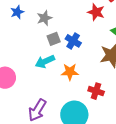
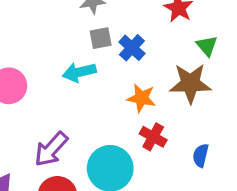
orange star: (70, 72) -> (141, 98), moved

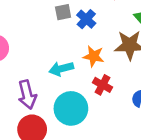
cyan arrow: (79, 72) -> (61, 69), moved
purple arrow: (51, 149) -> (27, 95), turned -56

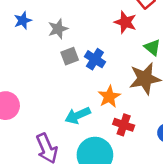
orange star: (94, 56) -> (109, 97), turned -30

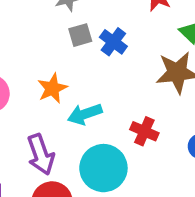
orange star: (109, 97) -> (52, 88), moved

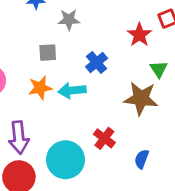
gray square: (80, 35) -> (48, 53), moved
cyan arrow: (85, 114) -> (72, 91), moved

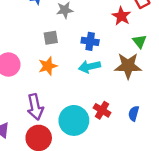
blue cross: (97, 62) -> (90, 41), turned -35
cyan arrow: (72, 91) -> (90, 67), moved
red cross: (104, 138) -> (102, 110), moved

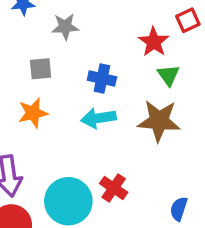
green triangle: (140, 41) -> (169, 75), moved
blue semicircle: (134, 113) -> (179, 209), moved

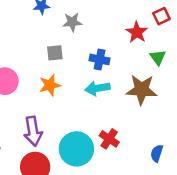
green triangle: (169, 75) -> (158, 57), moved

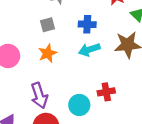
red cross: (109, 139) -> (106, 92), turned -35
cyan circle: (76, 149) -> (79, 105), size x0.7

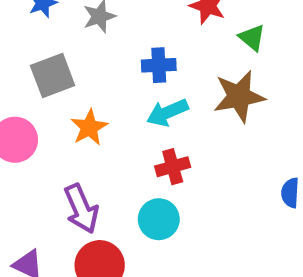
gray square: (48, 25) -> (53, 76), moved, size x1.5
red cross: (106, 92) -> (173, 167), moved

